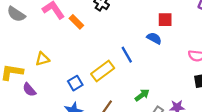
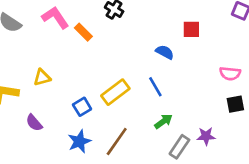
blue semicircle: (154, 38) -> (165, 52), moved
blue line: (127, 55) -> (155, 87), moved
purple semicircle: (29, 90) -> (34, 123), moved

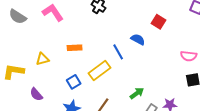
red square: (191, 29) -> (159, 22), turned 32
orange rectangle: (83, 32) -> (75, 48), moved, turned -48
blue line: (155, 87) -> (118, 52), moved

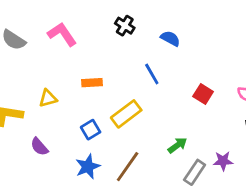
red square: (159, 22) -> (203, 94), moved
blue semicircle: (138, 39) -> (170, 38), moved
blue line: (118, 52) -> (152, 74), moved

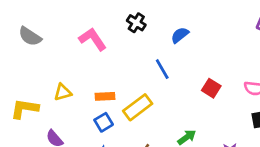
pink L-shape: (62, 34) -> (93, 39), moved
blue semicircle: (170, 38) -> (180, 35), turned -66
orange rectangle: (92, 83) -> (105, 96), moved

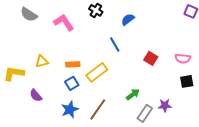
gray semicircle: (30, 36) -> (29, 14), moved

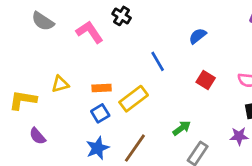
black cross: (96, 10) -> (122, 16), moved
blue semicircle: (128, 19) -> (198, 36), moved
purple semicircle: (36, 95) -> (37, 136), moved
purple star: (165, 105) -> (239, 136), moved

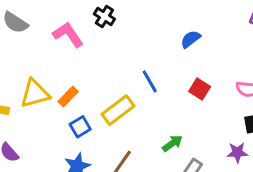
blue line: (158, 61) -> (150, 81), moved
yellow triangle: (60, 84) -> (35, 94), size x1.5
orange rectangle: (102, 88) -> (68, 97), moved, turned -42

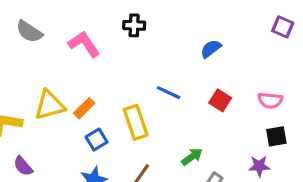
black cross: (104, 16) -> (134, 25), moved, turned -30
blue line: (150, 81) -> (169, 93), turned -35
yellow rectangle: (118, 110) -> (136, 122), turned -72

